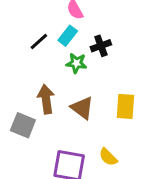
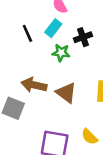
black line: (39, 41) -> (27, 33), turned -72
brown arrow: (46, 99) -> (34, 85), turned -70

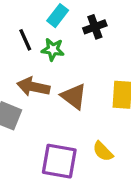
black line: (27, 33) -> (25, 40), moved
green star: (61, 53) -> (53, 49), moved

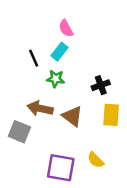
black cross: (95, 27) -> (101, 85), moved
black line: (25, 40) -> (34, 58), moved

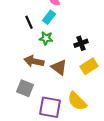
yellow rectangle: (111, 115) -> (89, 66), turned 54
gray square: (19, 132) -> (25, 88), moved
yellow semicircle: (96, 160) -> (77, 101), size x1.5

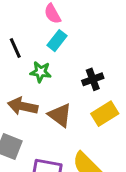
cyan rectangle: (49, 17) -> (57, 41), moved

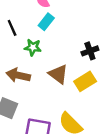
black cross: (93, 79) -> (90, 51), moved
brown triangle: (60, 115) -> (58, 74), moved

